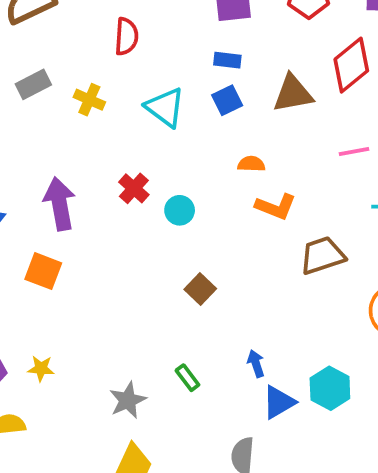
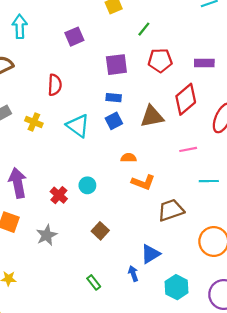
red cross: (134, 188) -> (59, 195), moved
gray star: (128, 400) -> (47, 235), moved
blue triangle: (279, 402) -> (150, 254), moved

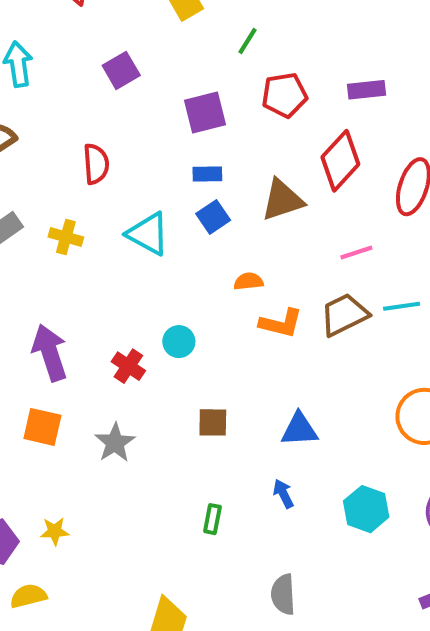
brown trapezoid: (171, 210) -> (344, 315), moved
brown square: (100, 231) -> (213, 422), turned -35
blue triangle: (150, 254) -> (299, 429), moved, turned 35
green rectangle: (94, 282) -> (212, 519), turned 56

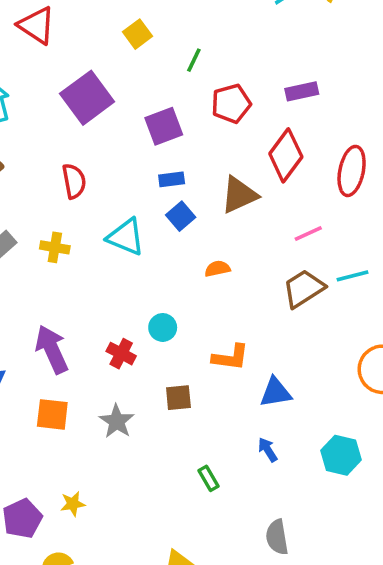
purple square: (121, 70) -> (87, 98), size x1.6
orange L-shape: (281, 323) -> (230, 357), moved
brown square: (213, 422) -> (178, 398), moved
green rectangle: (212, 519) -> (208, 478), turned -35

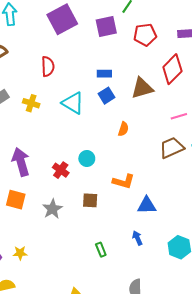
purple square: (164, 126) -> (106, 26), moved
orange semicircle: (217, 269) -> (123, 129), turned 112

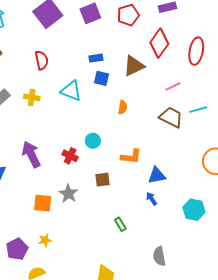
blue square: (107, 96) -> (101, 78), turned -35
brown trapezoid: (172, 148) -> (171, 117), turned 60
orange square: (16, 200) -> (43, 203), moved
blue arrow: (137, 238) -> (151, 199), moved

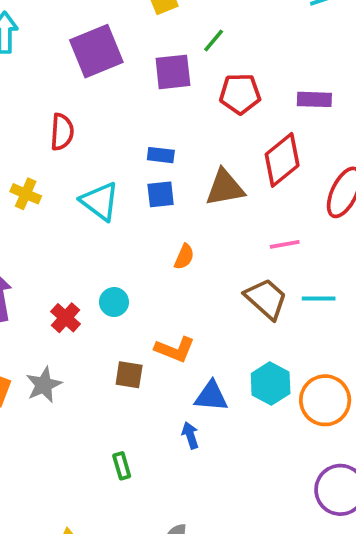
blue square: (101, 78) -> (161, 194), turned -35
brown square: (103, 180) -> (129, 375), moved
cyan hexagon: (194, 210) -> (271, 383), moved

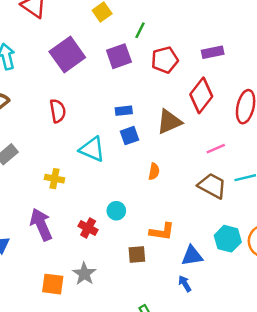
yellow cross: (26, 194) -> (55, 179), moved

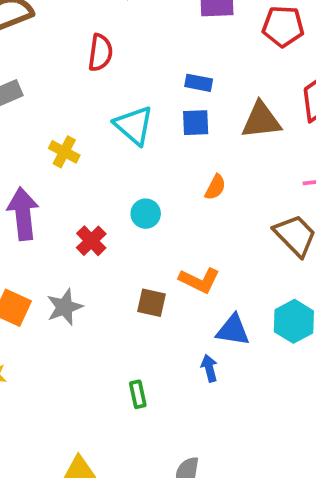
cyan circle: (116, 211) -> (146, 214), moved

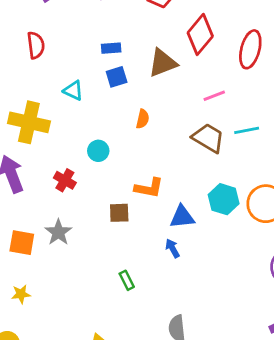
cyan triangle: (134, 125) -> (73, 90), size x0.7
yellow cross: (64, 152) -> (29, 122), size x1.8

